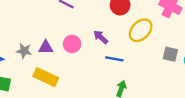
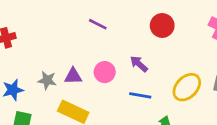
yellow ellipse: (141, 30) -> (187, 87), moved
blue line: (114, 59) -> (140, 95), moved

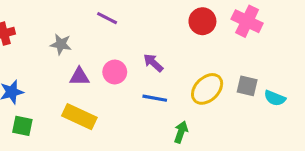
red circle: (162, 26) -> (202, 21), moved
gray star: (47, 80) -> (61, 44), moved

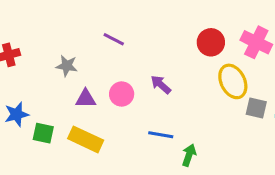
yellow ellipse: (207, 89) -> (233, 81), moved, turned -72
blue line: (155, 98) -> (161, 135), moved
green square: (22, 126) -> (43, 133), moved

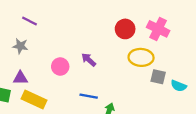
purple line: (114, 39) -> (29, 21), moved
yellow ellipse: (233, 81) -> (141, 57), turned -60
purple triangle: (86, 99) -> (20, 78), moved

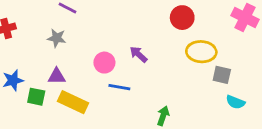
pink cross: (158, 29) -> (245, 18), moved
cyan semicircle: (179, 86) -> (235, 102), moved
blue line: (89, 96) -> (119, 87), moved

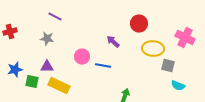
pink cross: (245, 18) -> (185, 38), moved
purple arrow: (139, 54) -> (113, 42), moved
blue line: (119, 87) -> (103, 66), moved

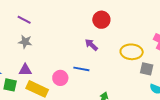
purple line: (55, 17) -> (24, 20), moved
red circle: (139, 24) -> (101, 20), moved
pink circle: (82, 57) -> (60, 78), moved

